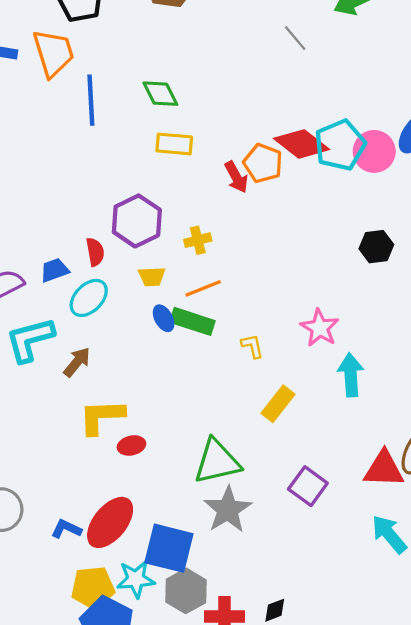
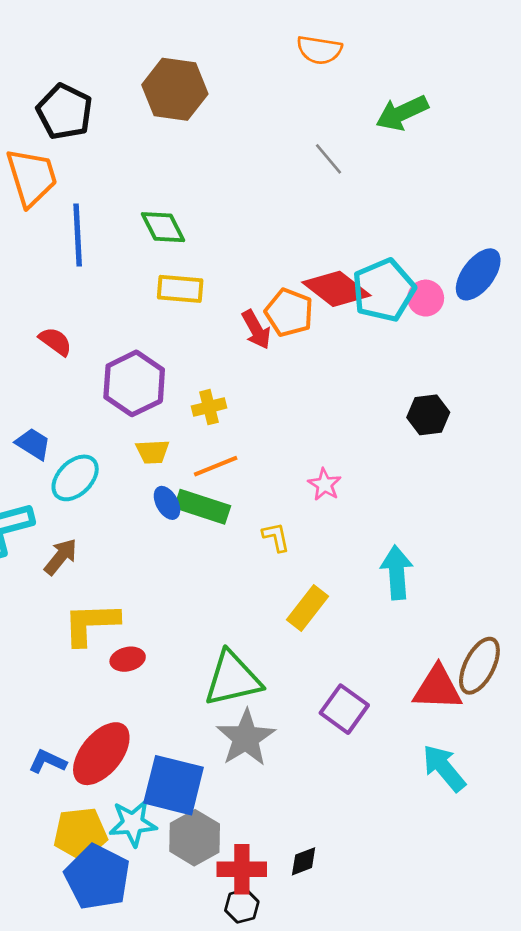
pink circle: (374, 151) -> (426, 298), size x0.7
red semicircle: (95, 252) -> (55, 341), moved, turned -44
blue trapezoid: (54, 270) -> (33, 444), turned 52
pink star: (320, 328) -> (325, 484), moved, size x0.7

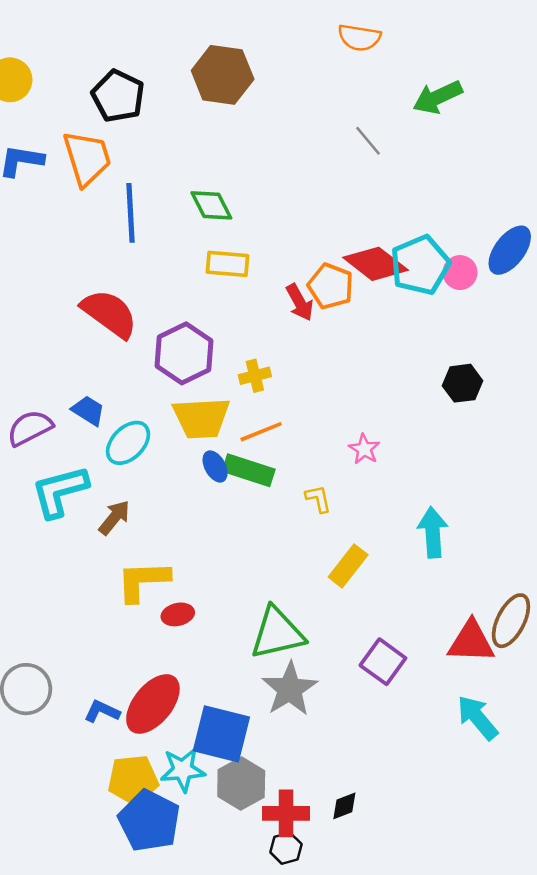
red semicircle: (55, 341) -> (109, 314), size x1.8
yellow trapezoid: (153, 452) -> (201, 418), size x1.8

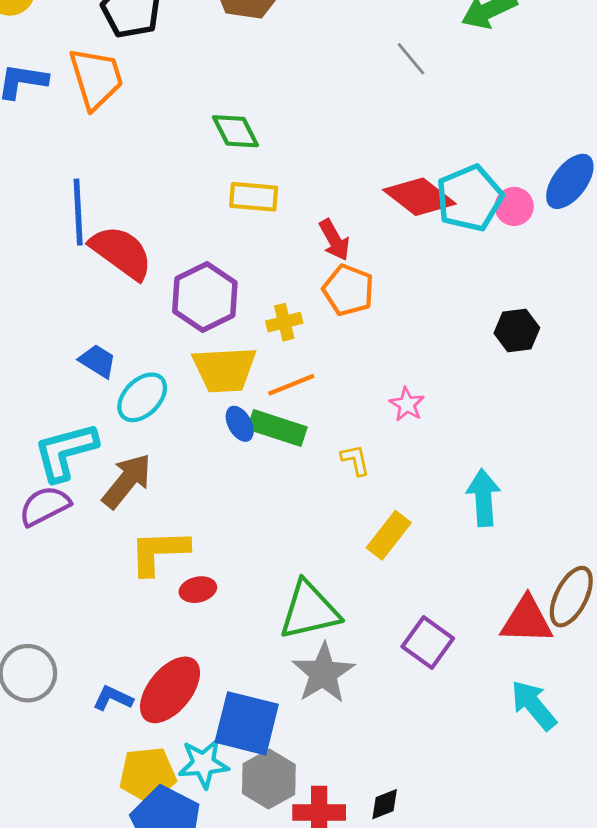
blue line: (131, 213) -> (78, 212), moved
orange pentagon: (331, 286) -> (348, 290), moved
purple semicircle: (30, 428) -> (45, 506), moved
brown arrow: (114, 517) -> (127, 481), size x1.4

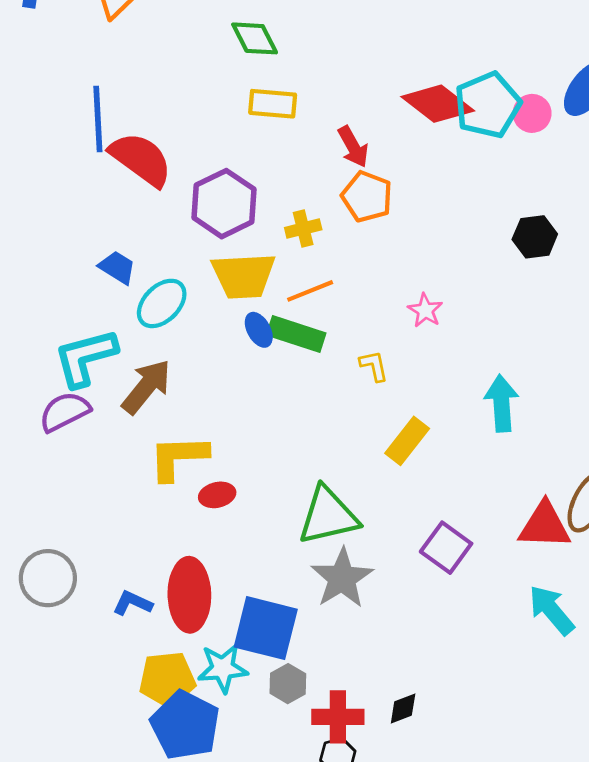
red ellipse: (170, 690) -> (189, 595), turned -40
gray hexagon: (269, 779) -> (288, 684), size x0.7

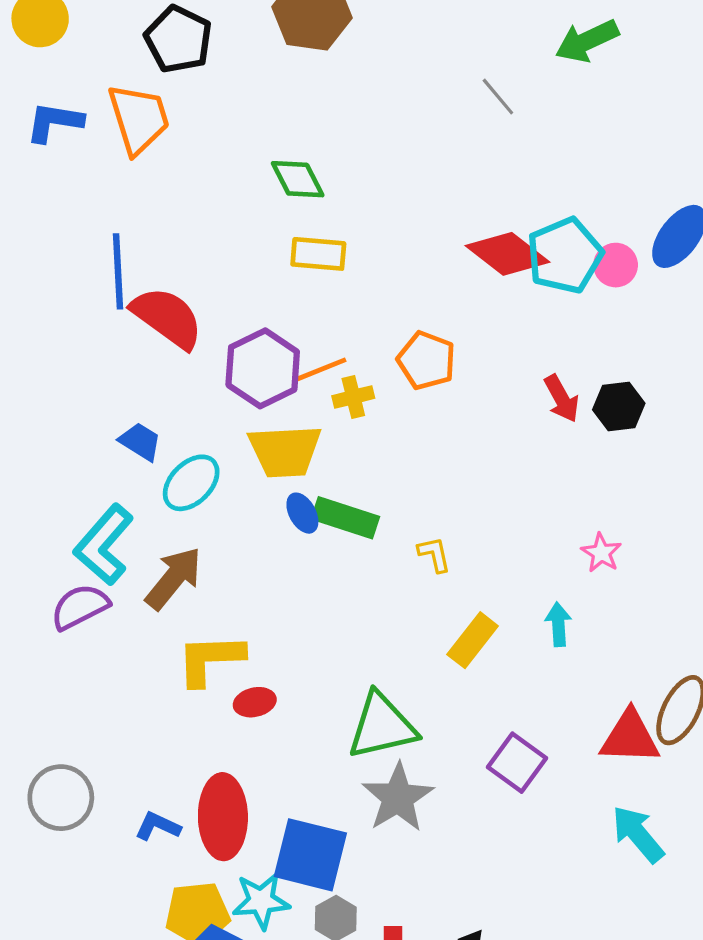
red arrow: (353, 147) -> (562, 399), moved
orange line: (310, 291) -> (320, 370), moved
pink star: (425, 310) -> (601, 553), moved
cyan L-shape: (85, 358) -> (104, 545), turned -34
cyan arrow: (502, 403) -> (558, 624), moved, size x0.7

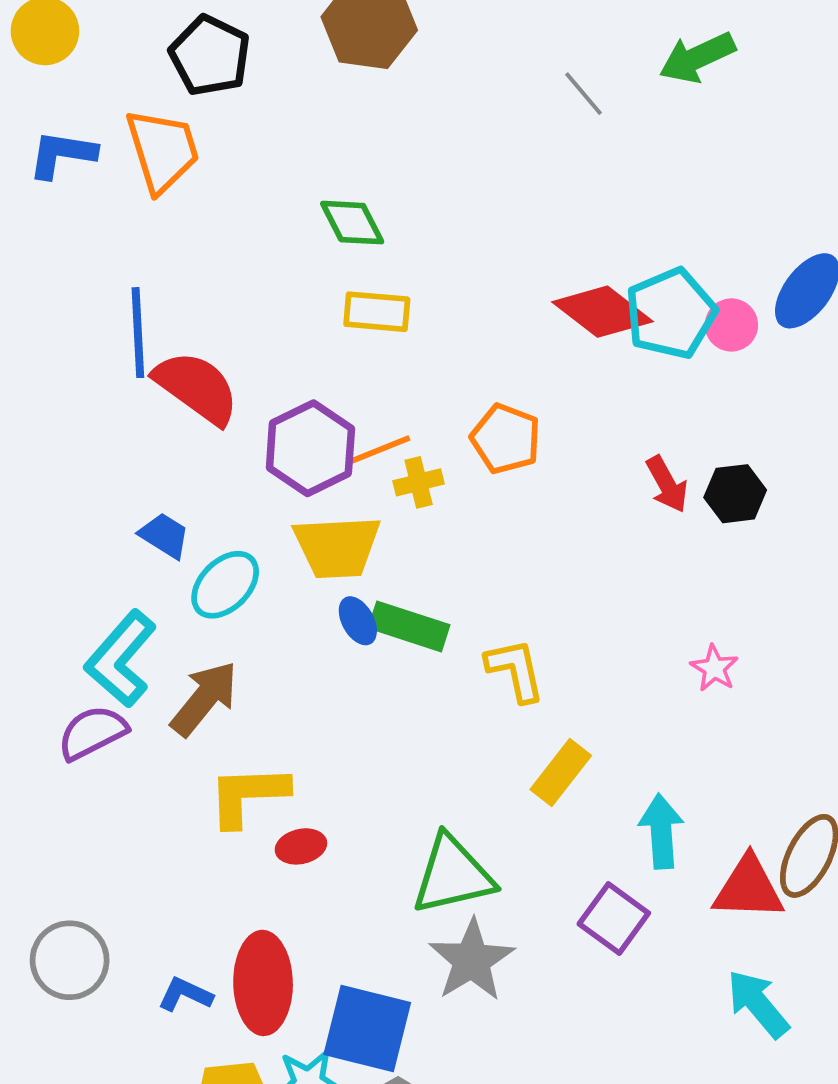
gray line: (498, 97) -> (584, 94), moved
yellow L-shape: (434, 554) -> (515, 670), size x1.5
cyan arrow: (558, 624) -> (661, 831), moved, size x1.4

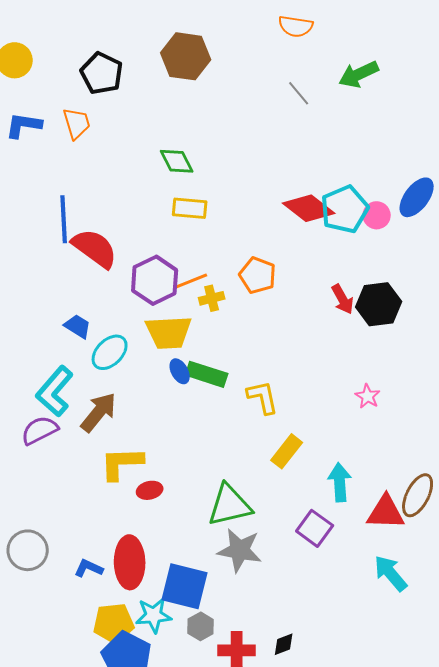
orange trapezoid: (163, 151) -> (77, 123), size x0.7
black hexagon: (735, 494) -> (379, 304), size x1.4
gray star: (472, 960) -> (240, 550), turned -30

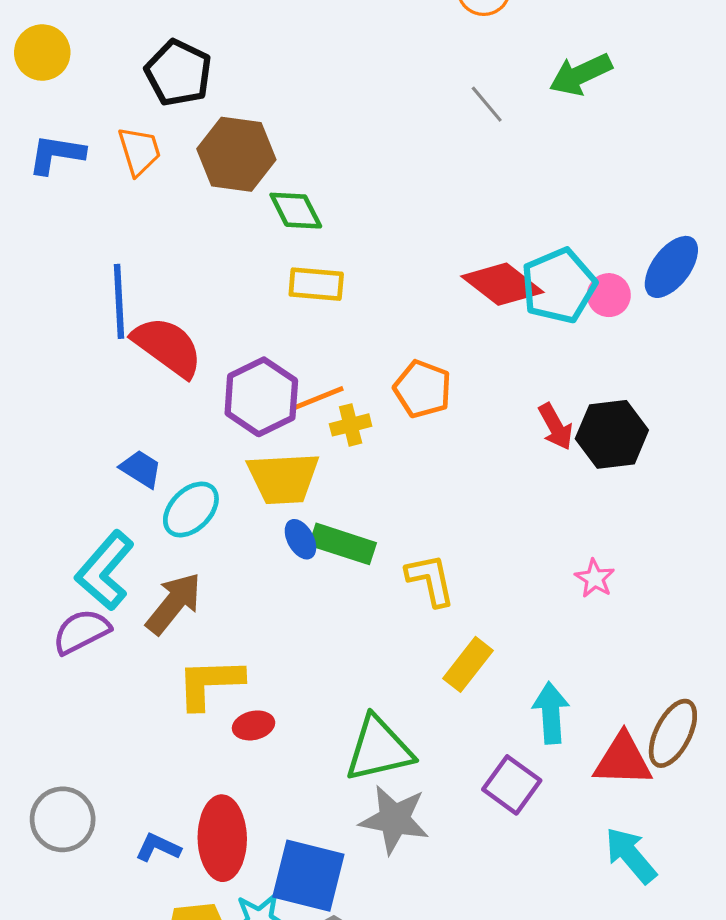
brown hexagon: (186, 56) -> (236, 154), moved

